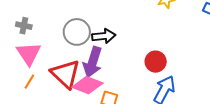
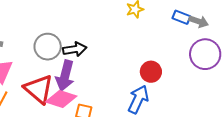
red circle: (156, 62) -> (151, 72), moved

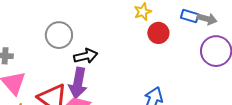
gray circle: (48, 47) -> (59, 35), moved
red circle: (151, 72) -> (158, 33), moved

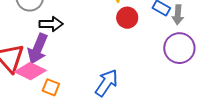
gray arrow: (207, 19) -> (178, 15), turned 66

